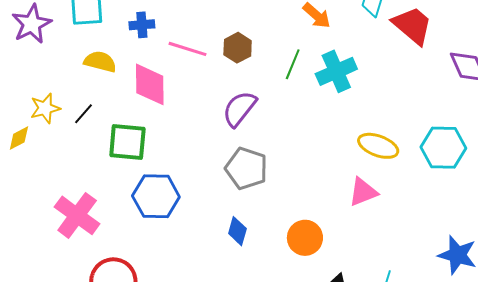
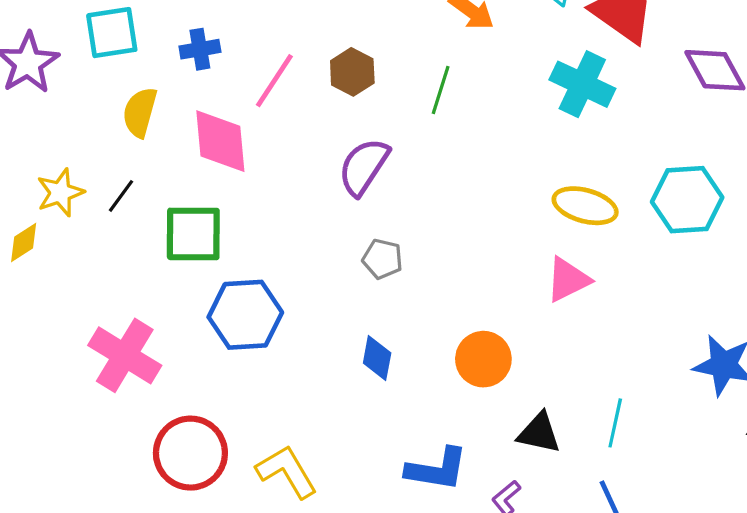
pink line: (188, 49) -> (274, 81), turned -69
yellow semicircle: (100, 62) -> (140, 112), turned -84
cyan cross: (336, 71) -> (582, 84), moved, turned -36
gray pentagon: (246, 168) -> (383, 259), size x0.6

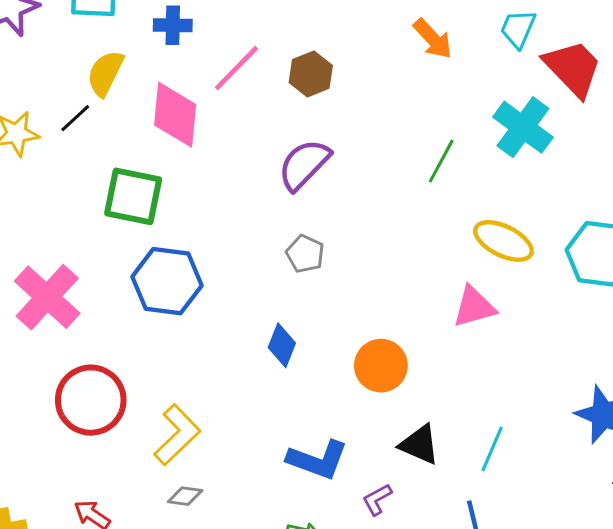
green line: (441, 90) -> (441, 161), moved
black line: (121, 196) -> (75, 118), moved
yellow L-shape: (287, 472) -> (177, 435), turned 66

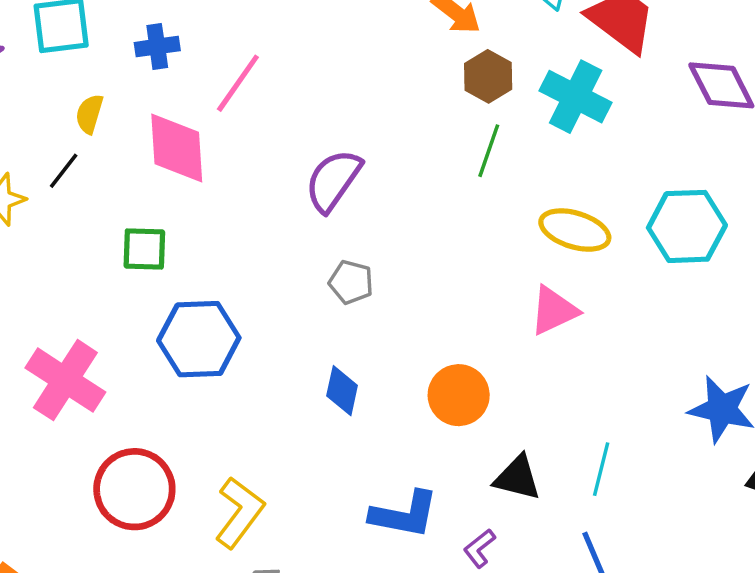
yellow semicircle: (105, 73) -> (89, 114), size x0.7
brown hexagon: (311, 74) -> (488, 76), moved
green square: (133, 196) -> (144, 249), size x0.7

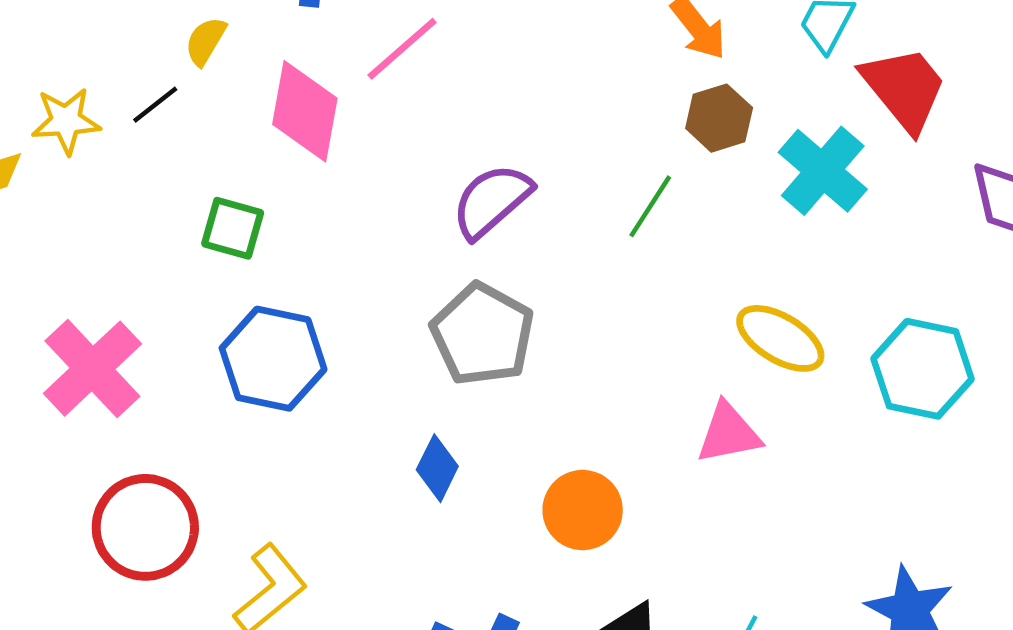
green line: (489, 151) -> (650, 206), moved
gray pentagon: (351, 282) -> (482, 334), size x1.8

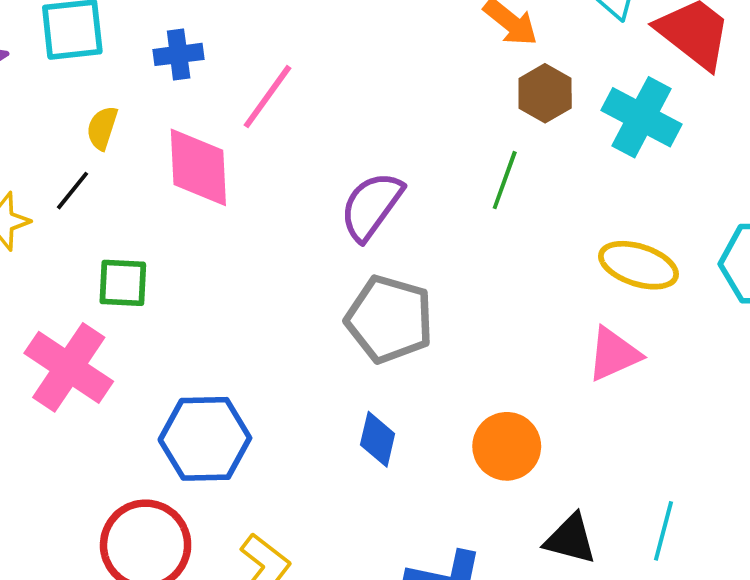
green square: (233, 228) -> (123, 283), moved
blue hexagon: (273, 359) -> (205, 439), moved
pink cross: (92, 369) -> (69, 367), moved

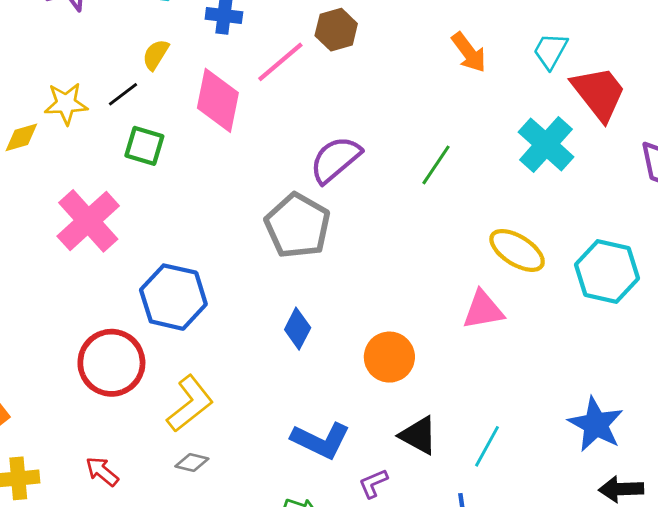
brown hexagon: (545, 93) -> (336, 30), moved
green square: (123, 283) -> (144, 146), moved
gray pentagon: (389, 319) -> (298, 226), moved

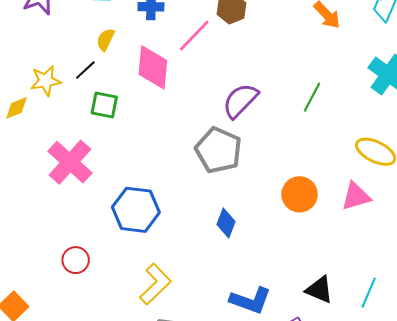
orange circle: (389, 357) -> (300, 194), moved
red circle: (111, 363) -> (76, 260), moved, size x0.6

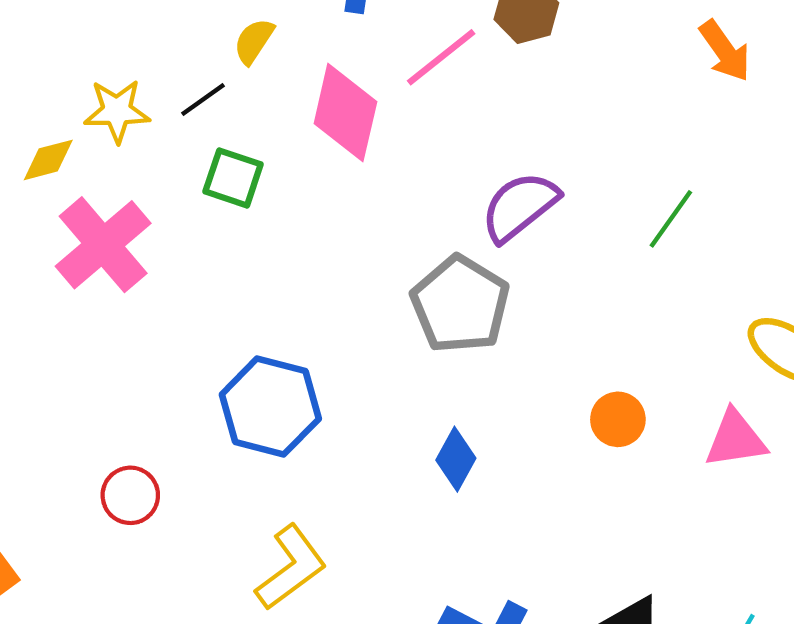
pink cross: (70, 162) -> (103, 245), moved
orange circle: (300, 194) -> (618, 419), size x0.7

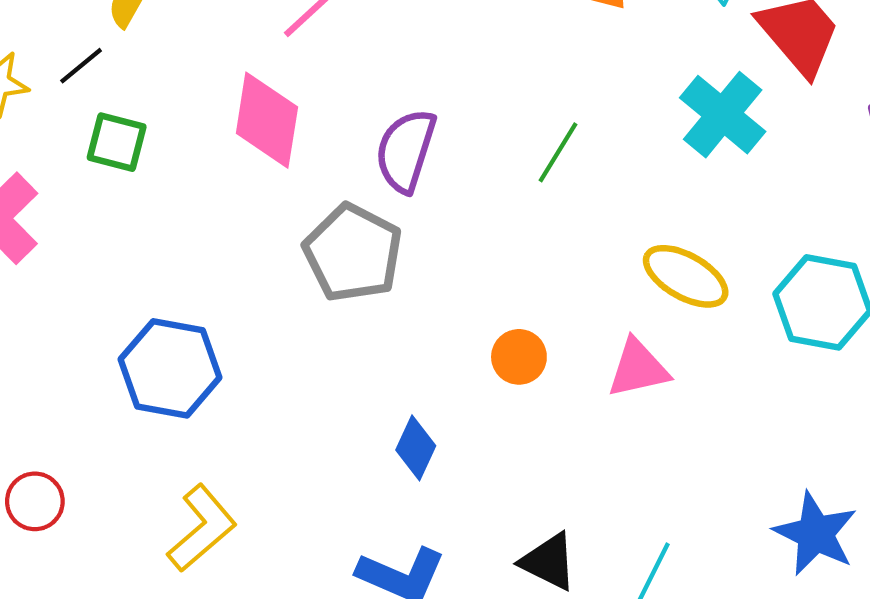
pink diamond: (345, 113) -> (267, 120), moved
purple semicircle: (520, 206) -> (406, 151), turned -30
blue diamond: (456, 459) -> (416, 448), moved
red circle: (130, 495) -> (35, 501), moved

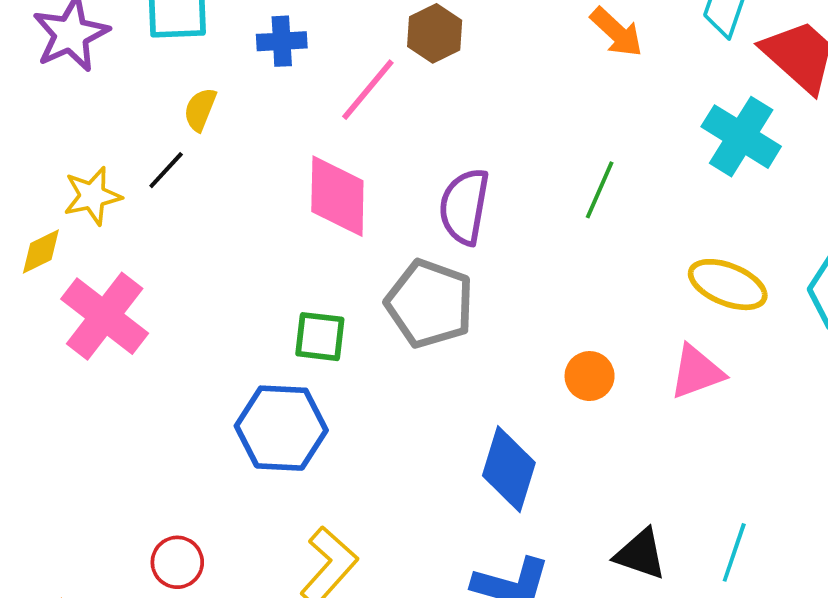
green square: (117, 142) -> (320, 337), moved
blue diamond: (416, 448) -> (509, 469), size x1.5

